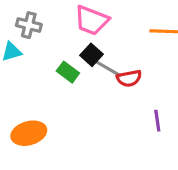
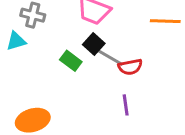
purple line: (157, 121) -> (126, 105), moved

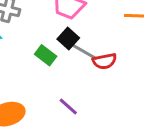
purple line: (126, 105) -> (68, 107), moved, turned -40

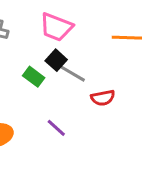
red semicircle: (105, 61) -> (103, 98), moved

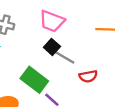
green rectangle: (34, 77) -> (34, 80), moved, size x1.6

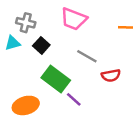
black square: (52, 47) -> (41, 45), moved

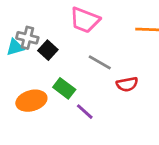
gray cross: (26, 23) -> (27, 38), moved
green rectangle: (56, 79) -> (64, 88), size x0.7
orange ellipse: (26, 105) -> (31, 101), moved

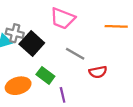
black square: (48, 50) -> (32, 43), size x1.5
purple line: (85, 112) -> (63, 95), turned 35

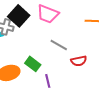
black square: (32, 43) -> (19, 16), moved

